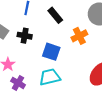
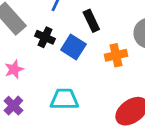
blue square: (51, 52) -> (73, 47), moved
purple cross: (18, 83) -> (13, 106), moved

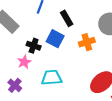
black cross: (45, 37) -> (34, 46), moved
pink star: (14, 69) -> (24, 62), moved

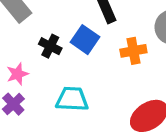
pink star: (24, 62) -> (17, 74), moved

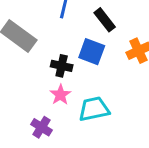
pink star: (17, 74) -> (60, 95), moved

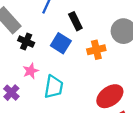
black cross: (62, 66) -> (26, 42), moved
cyan trapezoid: (94, 109) -> (54, 87), turned 100

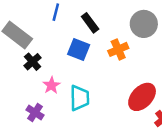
black cross: (26, 42) -> (33, 62), moved, turned 35

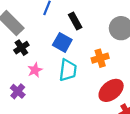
orange cross: (118, 49) -> (100, 58), moved
cyan trapezoid: (80, 98) -> (68, 70), moved

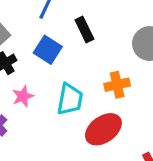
blue square: (62, 42) -> (48, 50), moved
red ellipse: (111, 90) -> (103, 129), moved

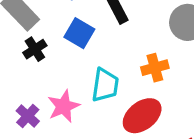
pink star: (23, 96) -> (64, 106), moved, size x1.4

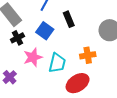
pink star: (64, 106) -> (33, 57), moved

